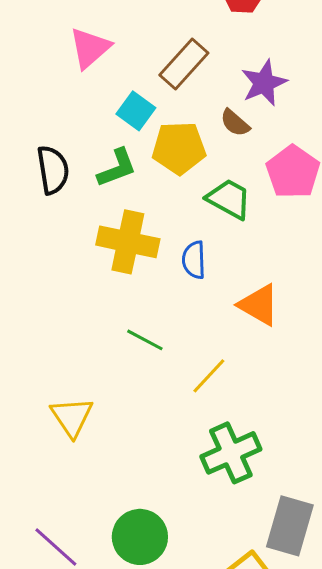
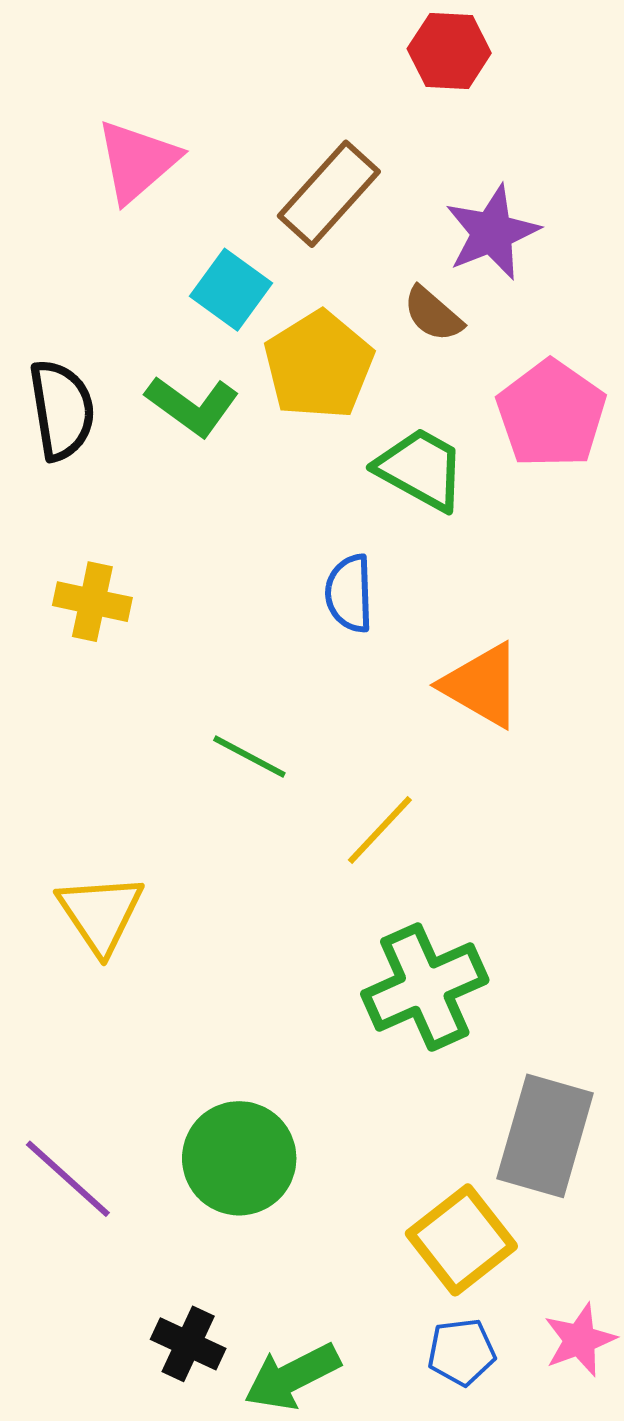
yellow pentagon: (179, 148) -> (319, 365), turned -30
green L-shape: (117, 168) -> (192, 406), turned 57
yellow cross: (128, 242) -> (92, 602), moved, size x0.6

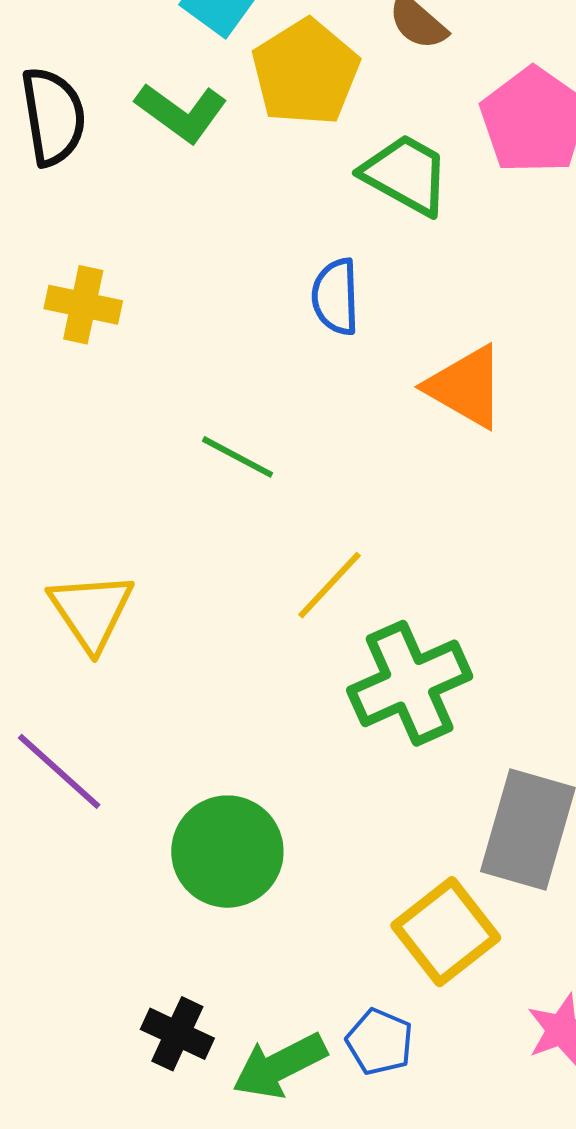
yellow line: (380, 830) -> (330, 585), moved
purple line: (68, 1179) -> (59, 771), moved
blue pentagon: (461, 1352) -> (380, 1042), moved, turned 30

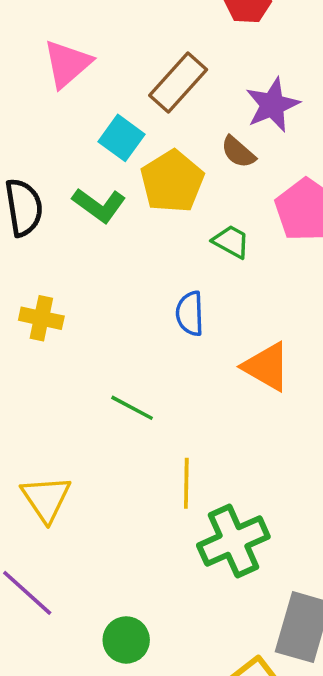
green trapezoid: (406, 175) -> (231, 242), size x0.7
yellow line: (330, 585) -> (186, 483), turned -42
green circle: (227, 852) -> (126, 640), size x0.7

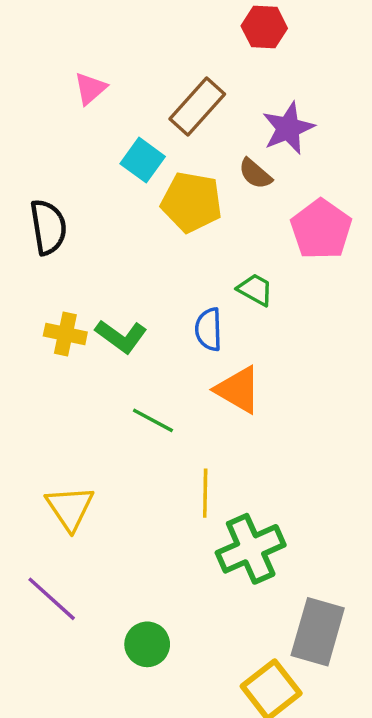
pink triangle: (67, 64) -> (90, 88), size x0.7
yellow pentagon: (172, 182) -> (192, 202), turned -30
green L-shape: (99, 205) -> (121, 336), moved
green trapezoid: (231, 242) -> (255, 290), moved
orange triangle: (266, 367) -> (238, 390), moved

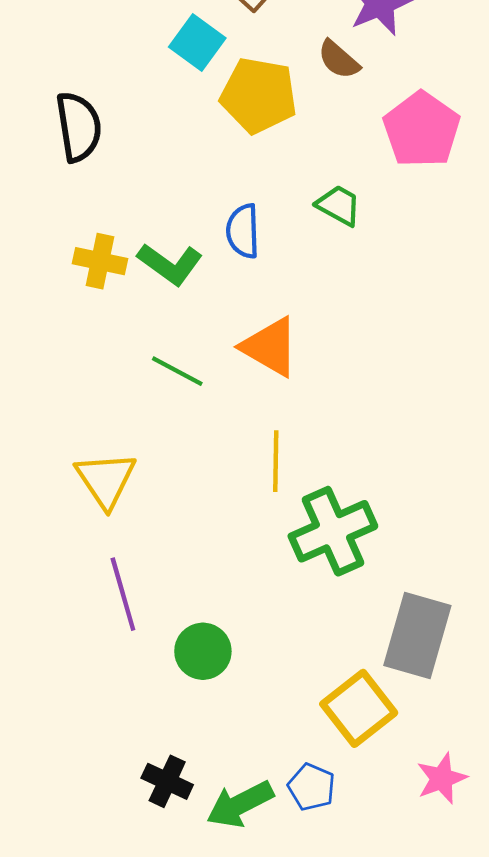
blue semicircle: (209, 329) -> (243, 231), moved
orange triangle: (238, 390) -> (270, 347), moved
green line: (153, 420) -> (177, 371), moved
purple line: (52, 599) -> (123, 594), moved, turned 32

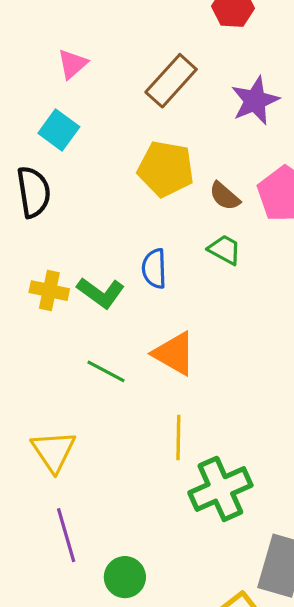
cyan square: (197, 42) -> (59, 130), moved
brown semicircle: (339, 60) -> (225, 196), moved

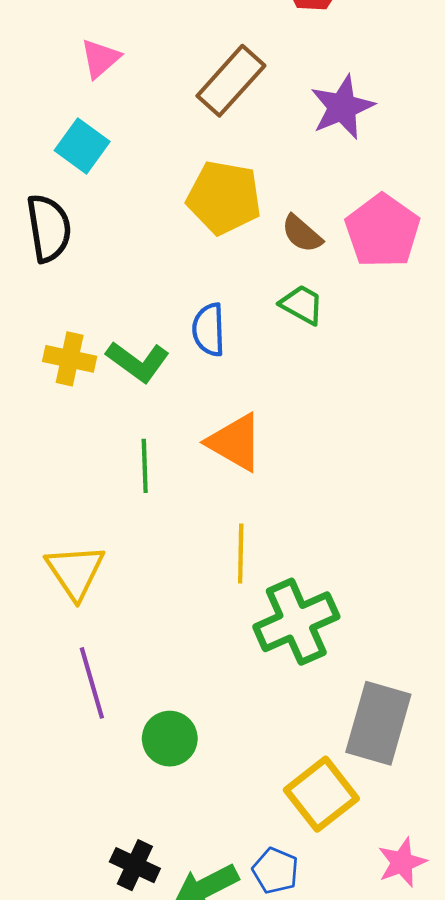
green line: (106, 371) -> (145, 466), turned 60

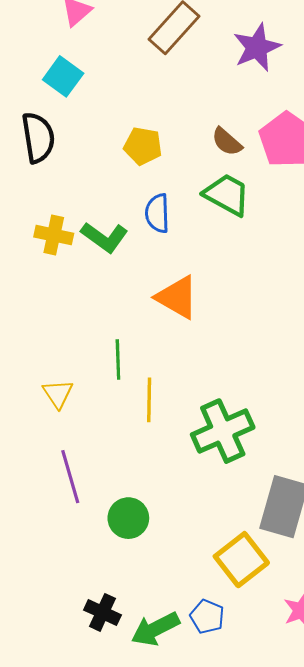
yellow pentagon: (224, 198) -> (143, 146), moved, size x0.7
green trapezoid: (302, 305) -> (227, 195), size x1.4
green line: (145, 466) -> (118, 359), moved
yellow line: (241, 554) -> (149, 400), moved
yellow triangle: (75, 572) -> (58, 394), size x0.7

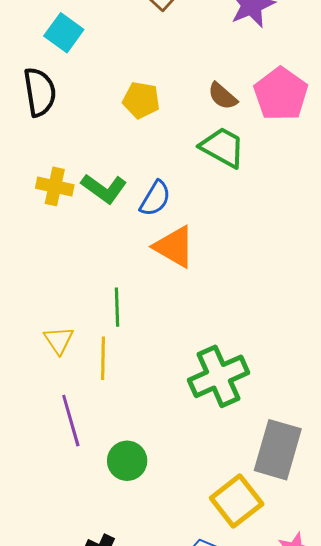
blue semicircle: (157, 213) -> (155, 199), moved, turned -147
yellow line: (149, 400) -> (103, 358), moved

